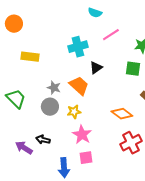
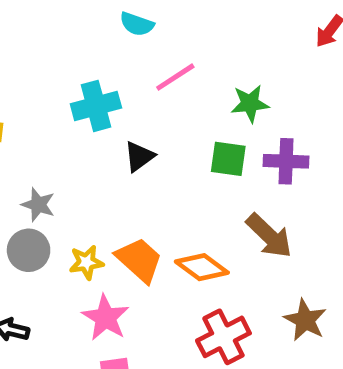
orange trapezoid: (79, 86) -> (139, 260), moved

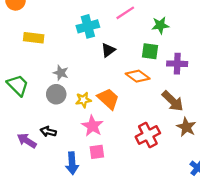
purple cross: (286, 161) -> (177, 64), moved
brown arrow: (269, 236) -> (173, 101), moved
orange diamond: (202, 267) -> (138, 76), moved

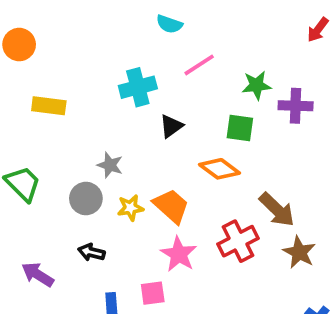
purple cross: (177, 64) -> (296, 106), moved
gray star: (61, 73) -> (110, 165), moved
pink star: (92, 126) -> (179, 254), moved
black arrow: (48, 132) -> (91, 252), moved
red cross: (148, 135) -> (238, 241), moved

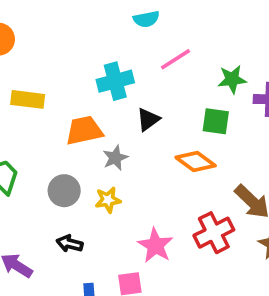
cyan semicircle: (169, 24) -> (146, 19), turned -30
gray star: (110, 165) -> (115, 158), moved, turned 30
orange trapezoid: (171, 206) -> (84, 130), moved, turned -54

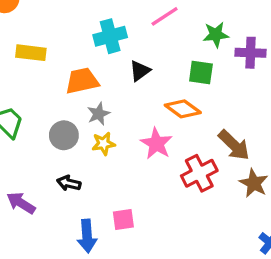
gray star: (115, 158) -> (99, 114), moved
pink star: (155, 245) -> (156, 144), moved

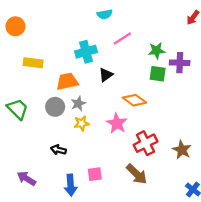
green square: (201, 73) -> (158, 74), moved
gray circle: (64, 135) -> (55, 107), moved
brown arrow: (234, 145) -> (137, 174), moved
purple arrow: (21, 203) -> (26, 178), moved

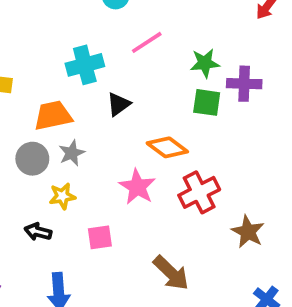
yellow star: (82, 123) -> (62, 196), moved
red cross: (146, 143) -> (199, 192), moved
pink square: (95, 174) -> (100, 237), moved

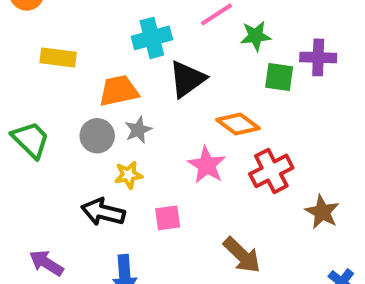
green star: (205, 63) -> (256, 36), moved
black triangle: (119, 104) -> (187, 79), size x1.5
black arrow: (38, 232) -> (103, 212), size x1.5

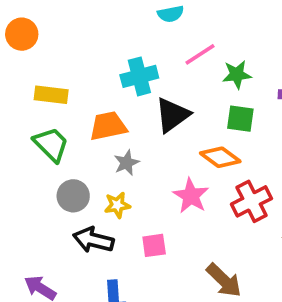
green square: (279, 77) -> (240, 119), moved
gray circle: (97, 136) -> (73, 196), moved
green trapezoid: (31, 140) -> (51, 144), moved

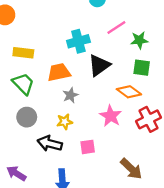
gray circle: (73, 196) -> (27, 117), moved

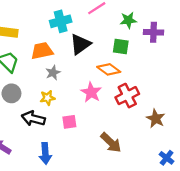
green star: (139, 40) -> (128, 20), moved

